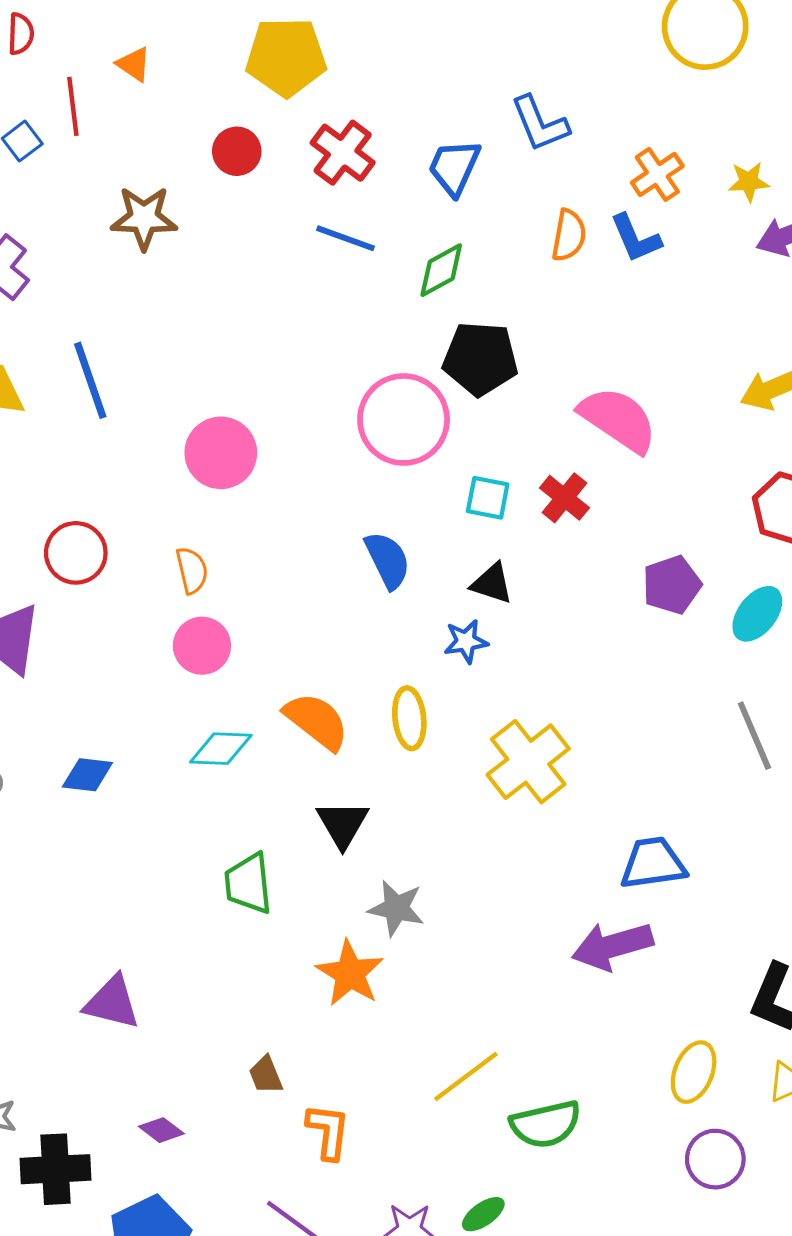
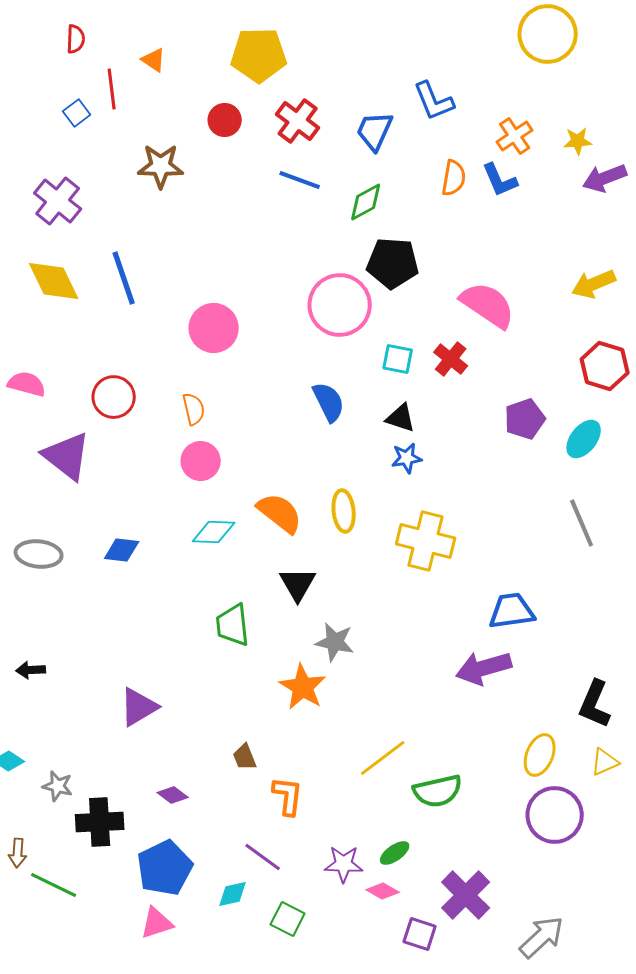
blue star: (466, 641) -> (407, 458), moved
yellow cross: (528, 762) -> (426, 541), turned -38
purple triangle: (112, 1002) -> (139, 707), turned -45
purple circle: (715, 1159) -> (555, 815), size x1.4

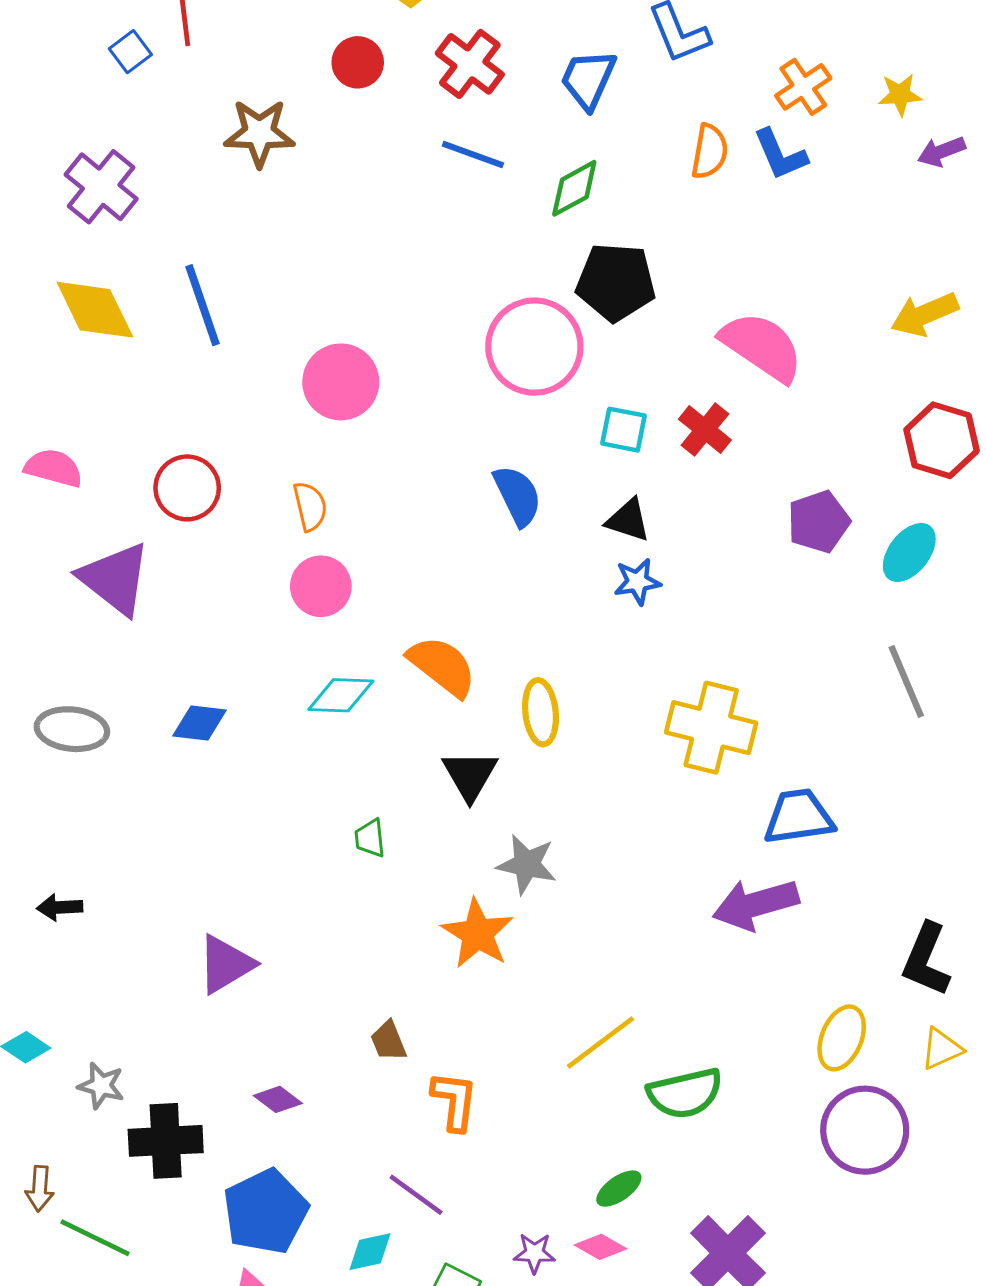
purple arrow: (605, 178) -> (942, 151), size x0.7
yellow ellipse: (344, 511) -> (541, 712), moved
yellow cross: (426, 541) -> (711, 728), moved
green trapezoid: (233, 625) -> (370, 838), size x0.6
purple star: (344, 864) -> (534, 1253), moved, size x0.7

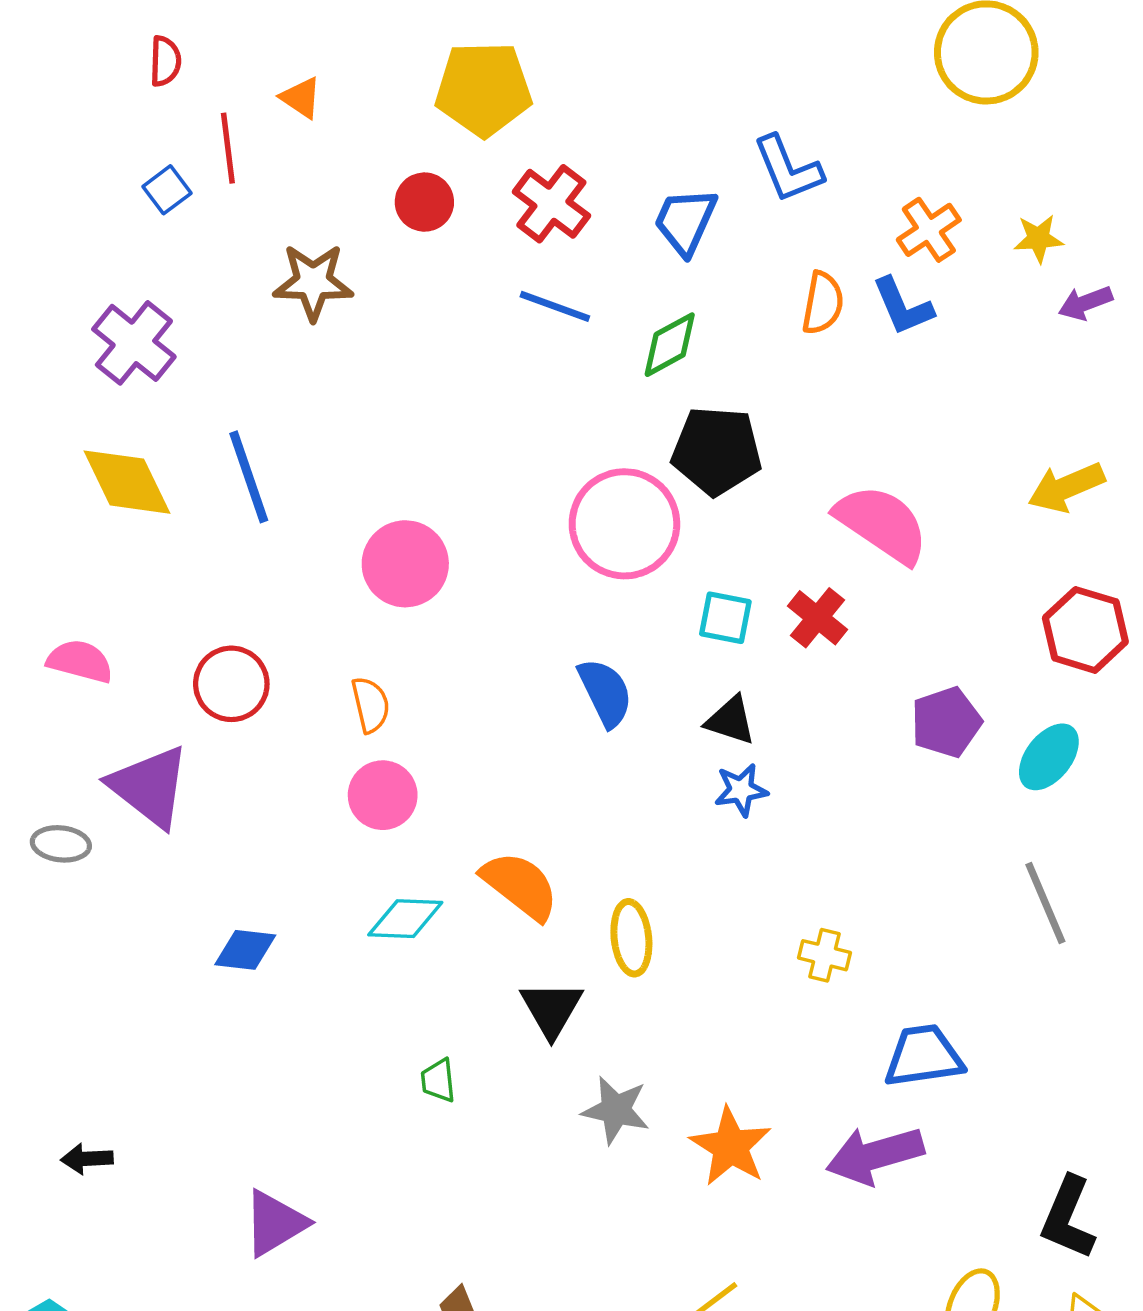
yellow cross: (711, 728) -> (824, 955), size x0.5
gray ellipse: (72, 729) -> (61, 844), moved, size x0.7
orange star: (478, 933) -> (731, 1147), moved

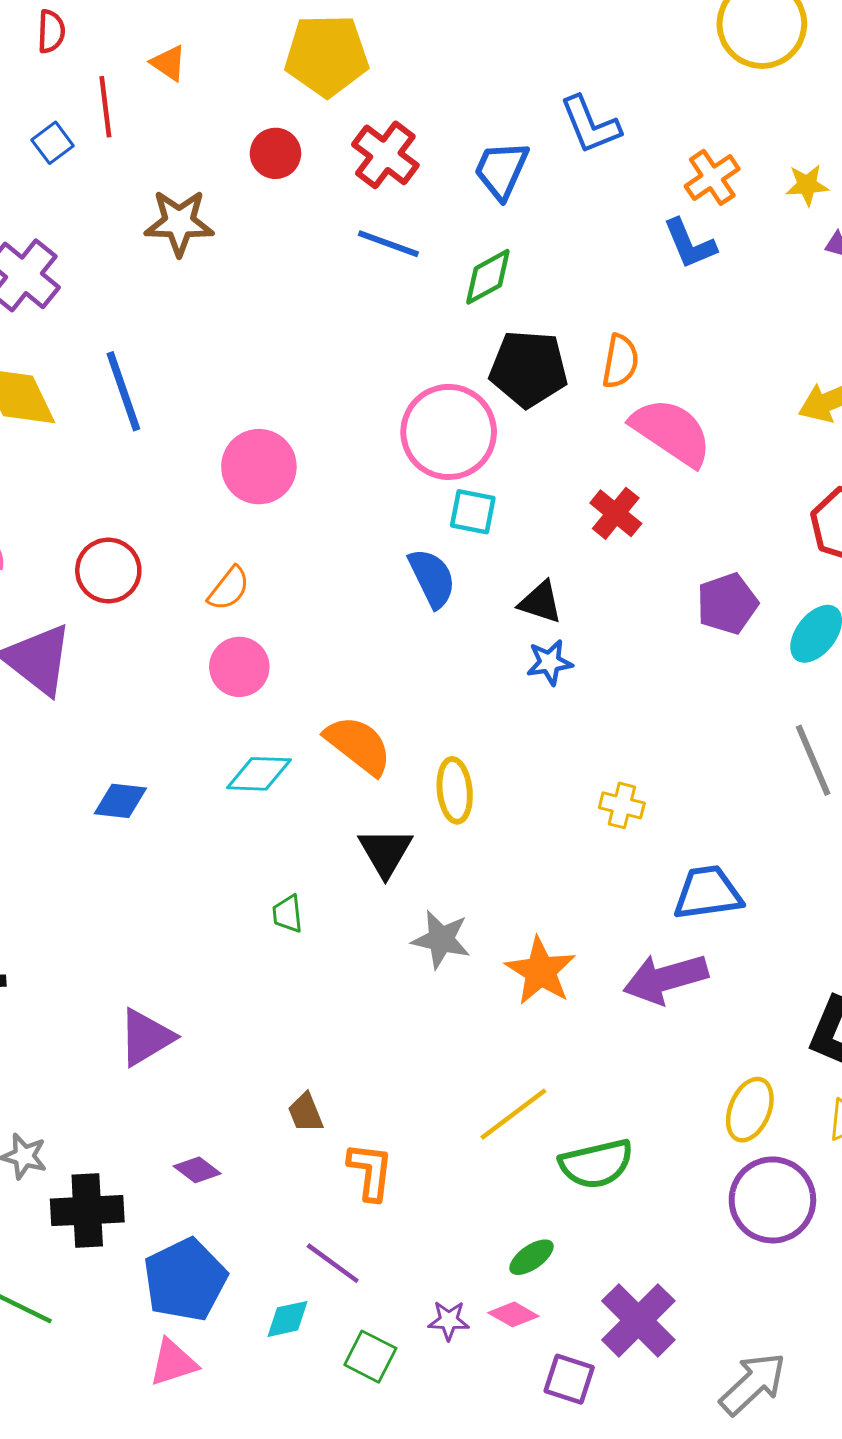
orange semicircle: (823, 303) -> (620, 361), moved
cyan square: (725, 618) -> (473, 512), moved
orange semicircle: (370, 705) -> (229, 589), turned 51

